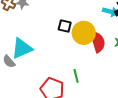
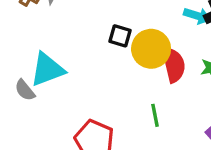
green line: (76, 76) -> (155, 115), moved

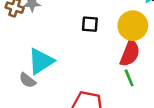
yellow circle: (151, 49) -> (133, 26), moved
red semicircle: (174, 65) -> (130, 53), moved, turned 48

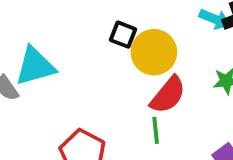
yellow circle: (133, 26) -> (154, 52), moved

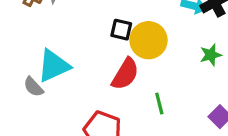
red semicircle: (168, 95) -> (125, 74), moved

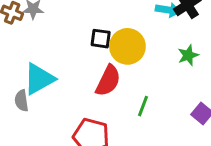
gray semicircle: (33, 87) -> (21, 101), turned 40
green line: (159, 104) -> (143, 106), turned 40

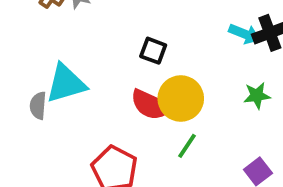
yellow circle: (127, 46) -> (181, 98), moved
red semicircle: (108, 81) -> (151, 105), turned 76

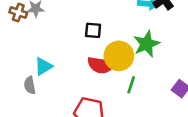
cyan triangle: (66, 83) -> (43, 66), size x0.7
green star: (257, 96) -> (147, 44), moved, size x1.5

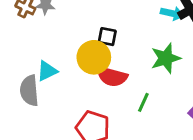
yellow circle: (119, 56) -> (94, 57), moved
gray semicircle: (30, 85) -> (29, 91), size x1.5

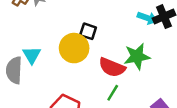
cyan triangle: (47, 71) -> (32, 55), turned -42
red semicircle: (112, 77) -> (112, 67), moved

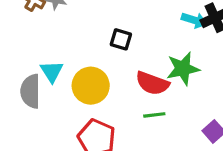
yellow circle: (74, 48) -> (91, 86), moved
green line: (113, 93) -> (154, 115), turned 54

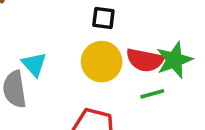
green star: (183, 69) -> (174, 60), moved
yellow circle: (91, 86) -> (102, 62), moved

